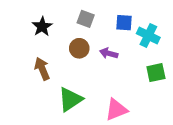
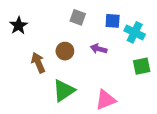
black star: (42, 27) -> (19, 26), moved
brown circle: (79, 48) -> (65, 51), moved

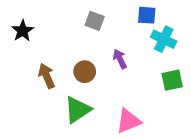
blue square: (113, 21) -> (147, 15), moved
purple arrow: (99, 49) -> (120, 59), turned 49
brown circle: (65, 51) -> (85, 72), moved

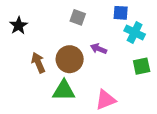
purple arrow: (120, 59) -> (99, 49), turned -42
brown circle: (85, 72) -> (70, 59), size x1.5
green triangle: (78, 110) -> (64, 91), turned 35

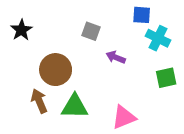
gray square: (78, 17) -> (91, 31), moved
brown circle: (70, 59) -> (56, 70), moved
brown arrow: (38, 63) -> (39, 101), moved

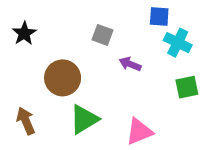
brown arrow: (39, 101) -> (26, 121), moved
green triangle: (75, 106) -> (84, 119), turned -32

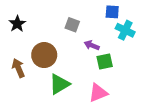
green square: (187, 87) -> (105, 62), moved
brown arrow: (26, 121) -> (18, 68), moved

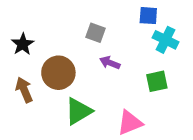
black star: (17, 24) -> (23, 44), moved
purple arrow: (92, 45) -> (110, 63), moved
green square: (105, 62) -> (157, 81), moved

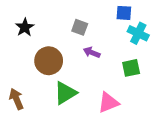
black star: (23, 44) -> (25, 27), moved
brown arrow: (24, 90) -> (16, 99), moved

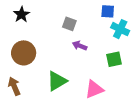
black star: (25, 27) -> (22, 15), moved
brown circle: (49, 61) -> (24, 53), moved

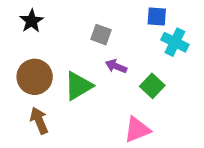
green square: (114, 59) -> (152, 86), moved, turned -35
green triangle: (57, 81) -> (78, 86), moved
brown arrow: (14, 86) -> (39, 121), moved

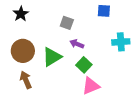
cyan cross: (175, 42) -> (121, 42), moved, turned -30
green square: (152, 86) -> (84, 65), moved

